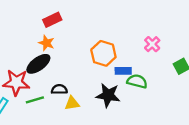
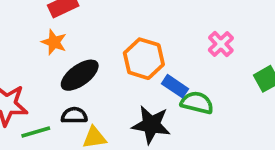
black ellipse: (38, 64) -> (80, 75), moved
blue rectangle: (123, 71) -> (175, 86), turned 35

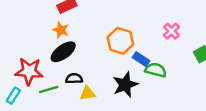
black ellipse: (80, 75) -> (63, 52), moved
black star: (151, 125) -> (125, 85), turned -30

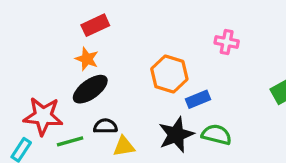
pink cross: (171, 31) -> (227, 42), moved, turned -35
blue rectangle: (141, 59) -> (198, 99), turned -56
green semicircle: (156, 70) -> (217, 135), moved

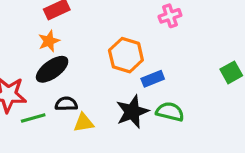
pink cross: (227, 42) -> (170, 16), moved, turned -30
orange star: (87, 59) -> (49, 41), turned 30

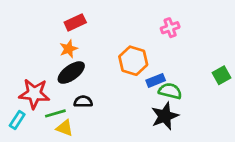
black star: (132, 112) -> (165, 116), moved
green semicircle: (170, 112) -> (170, 91), moved
yellow triangle: (84, 123) -> (65, 128), moved, turned 30

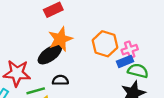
pink cross: (170, 28) -> (130, 50), moved
orange star: (69, 49) -> (60, 39), moved, size x1.5

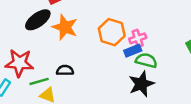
orange star: (60, 39) -> (65, 27), turned -30
black ellipse: (50, 54) -> (38, 20), moved

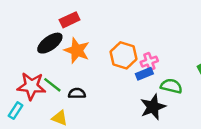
green semicircle: (146, 60) -> (171, 86), moved
green line: (39, 81) -> (52, 85), moved, turned 54

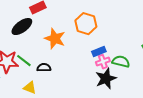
orange star: (77, 50) -> (55, 39), moved
orange hexagon: (123, 55) -> (86, 24), moved
pink cross: (149, 62) -> (103, 62), moved

